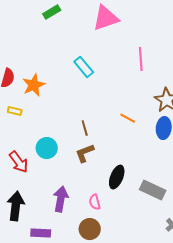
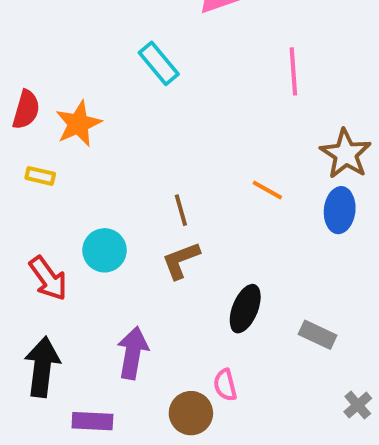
cyan rectangle: (84, 67) -> (159, 63), moved
gray rectangle: (153, 190) -> (318, 335), size x0.7
pink semicircle: (95, 202) -> (225, 385), moved

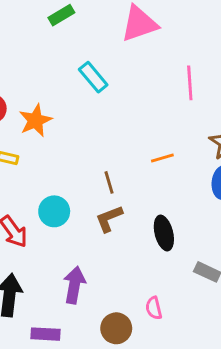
orange line: (267, 190) -> (162, 158), moved, turned -45
black ellipse: (245, 309) -> (164, 233), moved, turned -36
pink semicircle: (225, 385) -> (154, 308), moved

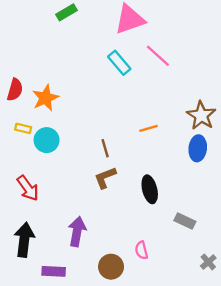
cyan rectangle: (93, 77) -> (119, 63), moved
pink line: (190, 83) -> (158, 56), moved, turned -44
cyan circle: (54, 211) -> (47, 140), moved

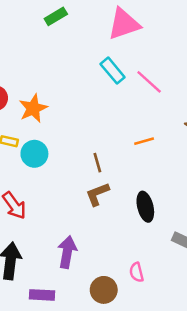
pink line: (158, 56) -> (149, 82), moved

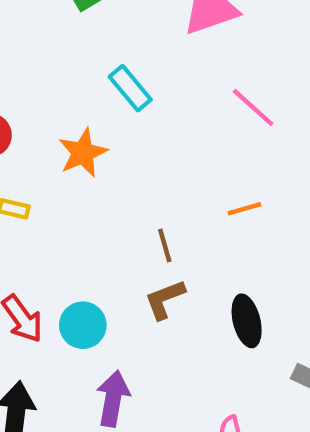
cyan rectangle: (113, 71) -> (130, 88), moved
orange star: (33, 108) -> (83, 153), moved
cyan circle: (34, 154) -> (83, 325), moved

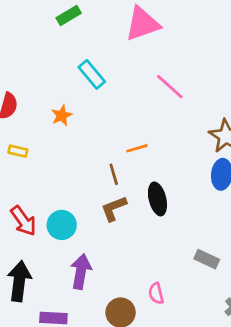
orange star: (83, 153) -> (62, 115), size x0.7
orange line: (244, 209) -> (137, 148), moved
black ellipse: (247, 321) -> (157, 199), moved

